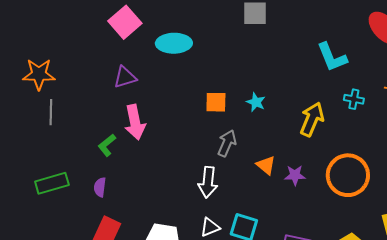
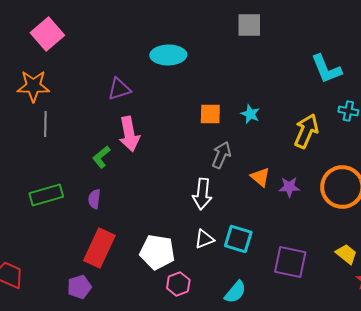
pink square: (125, 22) -> (47, 34), moved

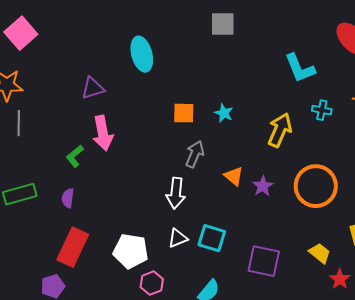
cyan ellipse: (168, 55) -> (142, 54), turned 76
purple star: (289, 187) -> (263, 186), turned -30

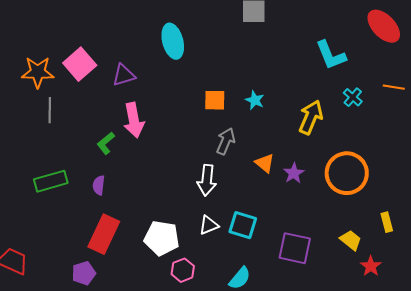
pink square: (21, 33) -> (80, 64), moved
cyan cross: (322, 110) -> (353, 97), turned 30

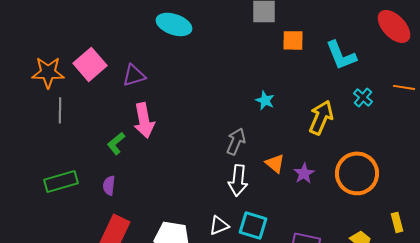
cyan ellipse: (173, 41) -> (174, 24), moved, turned -56
orange square: (215, 100) -> (293, 40), moved
white arrow: (207, 180) -> (238, 180), moved

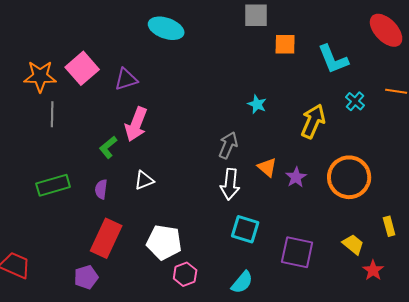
pink arrow: (144, 120) -> (136, 124), turned 32
white triangle: (219, 225) -> (144, 180), moved

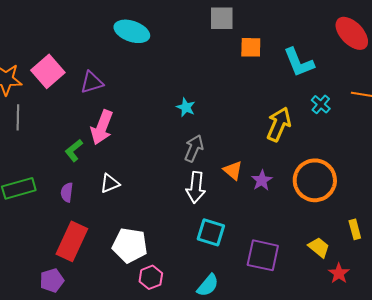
cyan star: (257, 104) -> (186, 107), moved

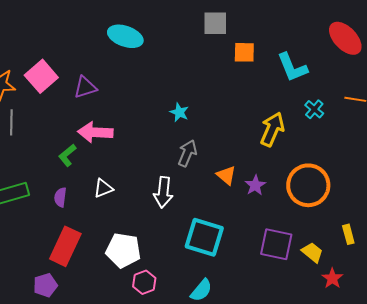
pink arrow: (102, 127) -> (95, 132), turned 72
white arrow: (196, 187) -> (163, 192), moved
cyan square: (211, 232) -> (204, 237), size x1.4
purple square: (263, 255) -> (276, 244), moved

